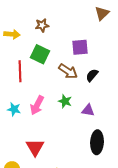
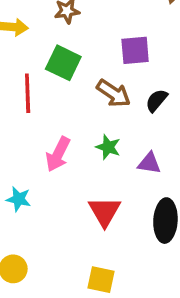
cyan star: (14, 109) -> (19, 199), moved
red triangle: (35, 147) -> (105, 212), moved

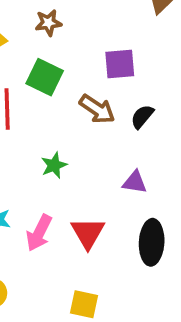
green star: (108, 147) -> (54, 165), moved, turned 30
pink arrow: (58, 154) -> (39, 233), moved

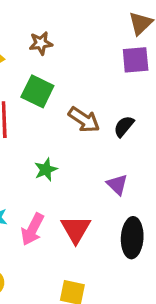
purple square: (120, 64) -> (136, 60), moved
purple triangle: (135, 182) -> (117, 184), turned 35

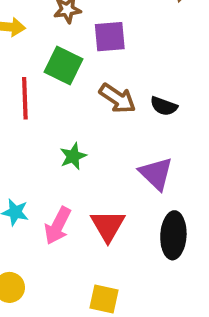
purple square: (136, 60) -> (110, 37), moved
black semicircle: (124, 126) -> (164, 106), turned -110
purple triangle: (117, 184) -> (156, 174), size x1.4

